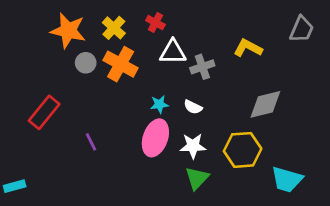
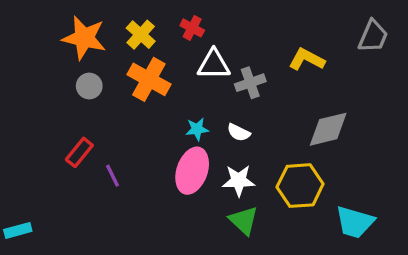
gray circle: (86, 63) -> (89, 86), moved
red rectangle: (44, 112) -> (79, 152), moved, size x0.7
green triangle: (197, 178) -> (244, 220), turned -30

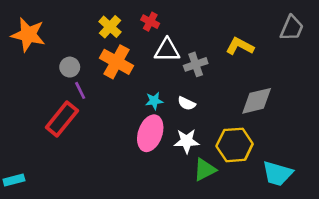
orange star: (84, 38) -> (28, 35), moved
red rectangle: (79, 152) -> (62, 119), size x1.5
purple line: (112, 176) -> (80, 90), moved
green triangle: (244, 220) -> (205, 170), moved, turned 50

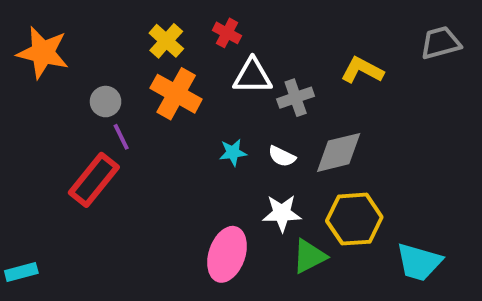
gray trapezoid: (292, 28) -> (440, 43), turned -128
gray diamond: (257, 101) -> (339, 152), moved
pink ellipse: (150, 133) -> (227, 254), moved

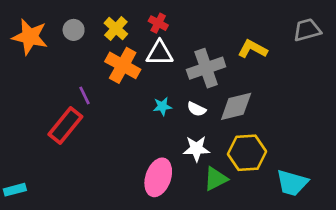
white triangle: (252, 76) -> (160, 53), moved
gray cross: (296, 98) -> (206, 68), size x1.5
gray circle: (106, 102) -> (74, 30), moved

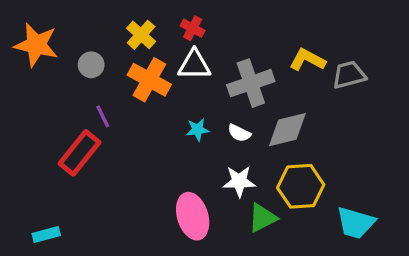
gray circle: (74, 30) -> (91, 65), moved
gray trapezoid: (307, 30) -> (349, 75), moved
pink ellipse: (158, 177) -> (193, 216), turned -36
cyan rectangle: (15, 190) -> (46, 234), moved

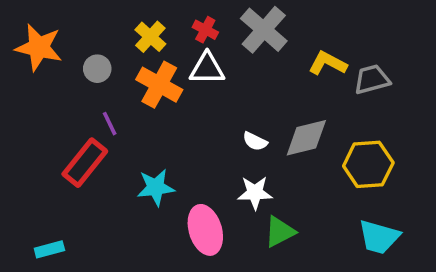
gray cross: (251, 83) -> (264, 30), moved, turned -30
cyan star: (198, 130) -> (156, 187), moved, size x1.5
yellow hexagon: (301, 186) -> (368, 164), moved

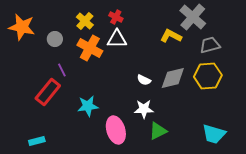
gray cross: (264, 30) -> (193, 17), moved
yellow L-shape: (328, 63) -> (171, 36), moved
yellow hexagon: (368, 164) -> (208, 76), moved
cyan rectangle: (49, 249) -> (37, 141), moved

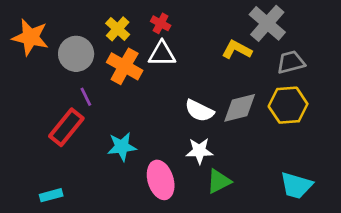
gray circle: (55, 39) -> (76, 54), size x1.6
white semicircle: (144, 80) -> (199, 111), size x1.5

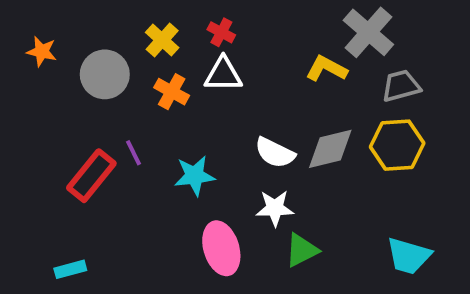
orange star: (30, 37) -> (42, 51), size x0.6
orange cross: (125, 66) -> (172, 92), size x0.7
purple line: (86, 97) -> (133, 153), moved
cyan star: (122, 147) -> (195, 176), moved

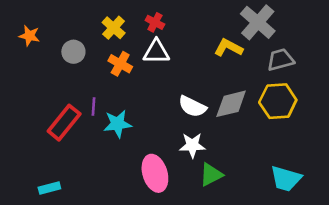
gray circle: (105, 74) -> (73, 52), size x0.7
purple line: (133, 153) -> (94, 107), turned 30
cyan star: (195, 176) -> (118, 124), moved

